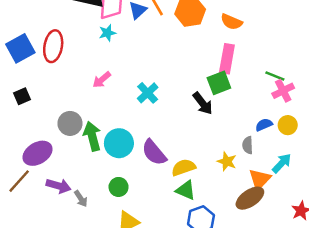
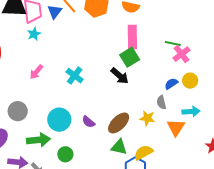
green arrow: (92, 136) -> (38, 140), moved, turned 110
purple semicircle: (154, 153) -> (88, 122), size x0.6
cyan arrow: (282, 163) -> (191, 112), turned 54
yellow semicircle: (184, 167) -> (143, 153), moved
brown ellipse: (250, 198) -> (119, 123), moved

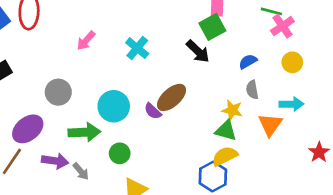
blue semicircle: (171, 84) -> (248, 62), moved
brown ellipse: (119, 123) -> (171, 97), moved
green triangle: (119, 147) -> (226, 131), moved

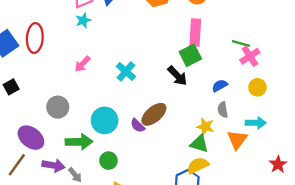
purple ellipse: (28, 129) -> (31, 138), turned 75

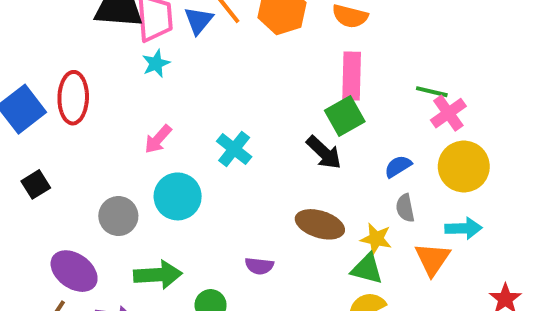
yellow circle: (257, 87) -> (464, 167), size x1.6
brown ellipse: (154, 114) -> (320, 224), moved, turned 60
cyan circle: (105, 120) -> (178, 196), moved
purple semicircle: (138, 126) -> (259, 266), moved, turned -35

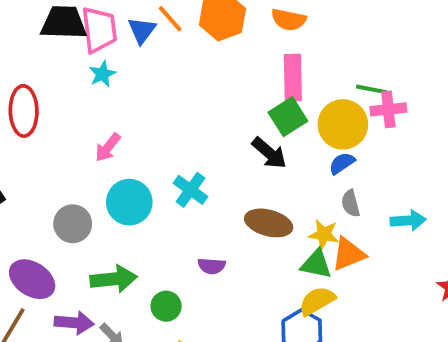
pink cross: (448, 113) -> (388, 109), turned 32
cyan cross: (234, 149) -> (190, 190), moved
yellow circle: (464, 167) -> (343, 124), moved
orange triangle: (432, 259) -> (349, 254), moved, turned 36

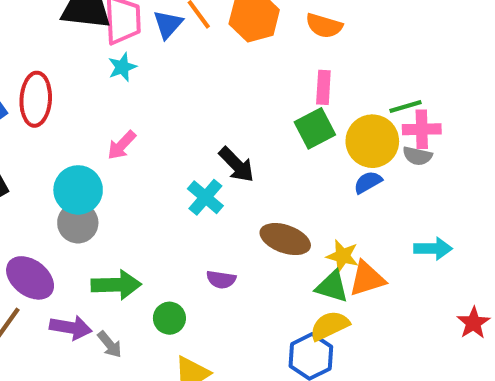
pink rectangle: (293, 78) -> (323, 87), size x0.7
green line: (371, 89) -> (405, 107), turned -32
black arrow: (269, 153) -> (237, 165), moved
cyan circle: (129, 202) -> (78, 190), moved
gray semicircle: (351, 203) -> (417, 156), moved, turned -68

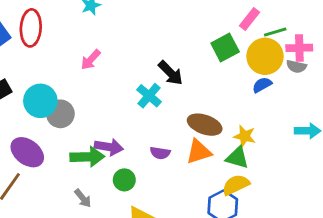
pink rectangle: (323, 87) -> (249, 19), moved, turned 35
green line: (405, 107) -> (275, 32), moved
cyan circle: (78, 190) -> (40, 101), moved
orange triangle: (367, 279) -> (199, 152), moved
purple arrow: (71, 328) -> (109, 147), moved

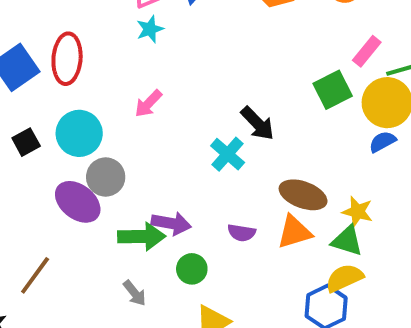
cyan circle: (40, 101) -> (79, 133), moved
purple ellipse: (27, 152) -> (78, 202), moved

